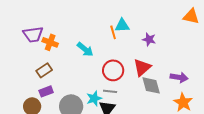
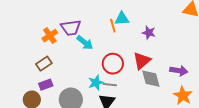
purple trapezoid: (33, 34) -> (71, 28), moved
orange cross: (50, 42) -> (50, 36), turned 35
cyan star: (94, 98) -> (96, 83), moved

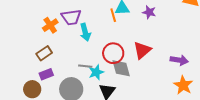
purple star: (149, 33) -> (149, 12), moved
cyan arrow: (85, 43) -> (85, 32), turned 36
gray diamond: (151, 79) -> (121, 68), moved
gray line: (110, 85) -> (85, 66), moved

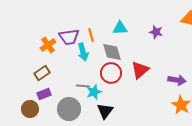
purple star: (149, 12) -> (156, 32), moved
orange line: (113, 15) -> (91, 35), moved
gray diamond: (121, 68) -> (112, 52), moved

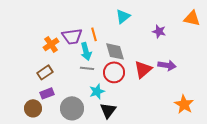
cyan triangle: (120, 28) -> (123, 16), moved, turned -35
purple arrow: (177, 80) -> (167, 65), moved
gray line: (83, 86) -> (87, 68), moved

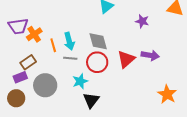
orange line: (94, 34) -> (53, 45), moved
purple trapezoid: (72, 36) -> (18, 26), moved
purple rectangle: (47, 93) -> (20, 77), moved
gray circle: (72, 108) -> (45, 85), moved

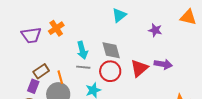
orange cross: (34, 34) -> (56, 28), moved
orange line: (53, 45) -> (60, 77), moved
purple rectangle: (20, 77) -> (33, 86), turned -48

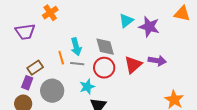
cyan triangle: (119, 15) -> (126, 21), moved
orange cross: (56, 28) -> (50, 13), moved
purple star: (155, 30) -> (149, 27), size x1.5
orange line: (60, 77) -> (61, 58), moved

